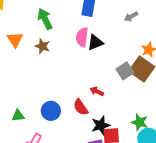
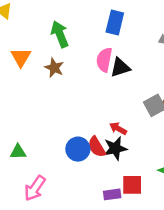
blue circle: (51, 111) -> (78, 149), moved
black star: (101, 125) -> (115, 148), moved

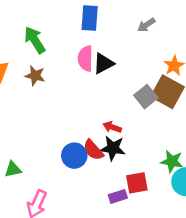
black star: (115, 148) -> (113, 148), turned 30

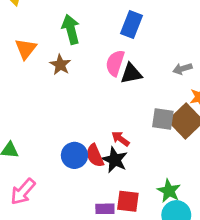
gray arrow: (146, 25) -> (182, 69), moved
gray square: (146, 97) -> (163, 119), turned 30

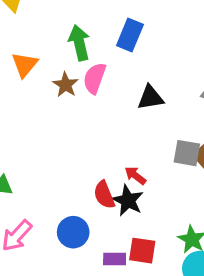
blue rectangle: (131, 24) -> (130, 35), moved
pink semicircle: (115, 63) -> (95, 78), moved
blue circle: (74, 155) -> (73, 232), moved

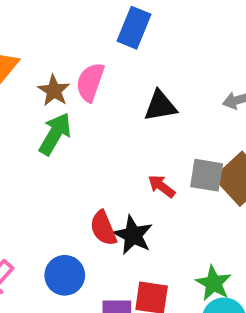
green arrow: (79, 43) -> (55, 134), moved, turned 44
red arrow: (135, 175) -> (162, 186), moved

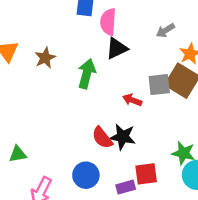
pink semicircle: (90, 82) -> (108, 22), moved
brown star: (54, 91) -> (45, 58), turned 30
green arrow: (55, 134) -> (87, 74), moved

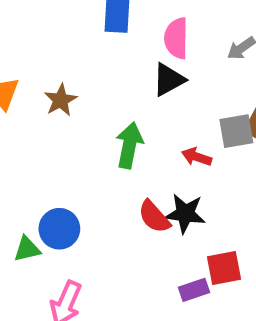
pink semicircle: (108, 22) -> (176, 38), moved
green arrow: (87, 74) -> (129, 145), moved
blue circle: (86, 175) -> (59, 229), moved

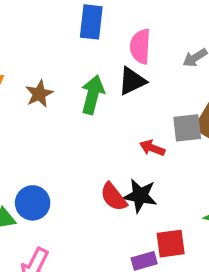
green arrow: (129, 145) -> (93, 95), moved

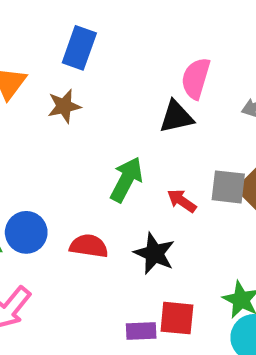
blue rectangle: (91, 22) -> (79, 48), moved
green arrow: (93, 95) -> (126, 180), moved
red semicircle: (114, 197) -> (89, 246), moved, turned 124

